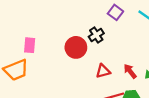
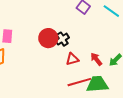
black cross: (96, 35) -> (62, 39), moved

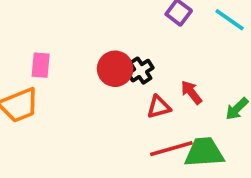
red arrow: (96, 59) -> (191, 92), moved

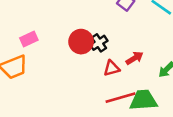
pink rectangle: (41, 65) -> (29, 39), turned 60
red arrow: (191, 92) -> (135, 58), turned 96

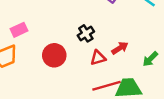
red circle: (81, 42) -> (54, 55), moved

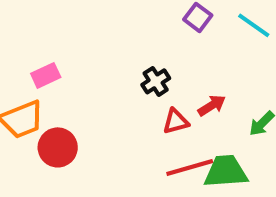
red circle: (54, 55) -> (58, 147), moved

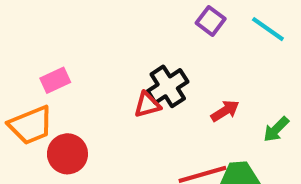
black cross: (156, 81) -> (168, 86), size x1.4
red triangle: (176, 121) -> (147, 105), moved

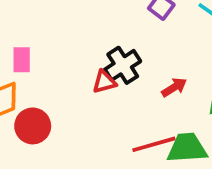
pink rectangle: (55, 80) -> (22, 60), turned -65

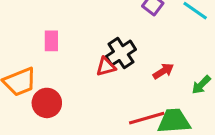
pink rectangle: (22, 60) -> (51, 41), moved

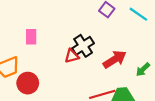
red arrow: (163, 71) -> (115, 59), size x1.5

